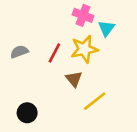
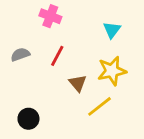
pink cross: (83, 15) -> (50, 16), moved
yellow star: (84, 49) -> (112, 71), moved

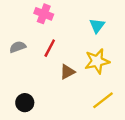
brown triangle: (78, 83) -> (67, 72), turned 42
yellow line: (100, 106) -> (103, 100), moved

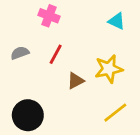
cyan triangle: (97, 26) -> (117, 21), moved, turned -42
black circle: (25, 103) -> (28, 115), size x1.5

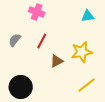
cyan triangle: (117, 21) -> (88, 16), turned -32
gray semicircle: (20, 53) -> (15, 40), turned -32

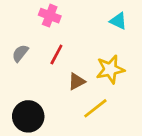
cyan triangle: (88, 16) -> (118, 21), turned 32
yellow line: (87, 85) -> (95, 108), moved

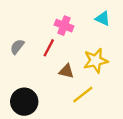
pink cross: (50, 16) -> (64, 26), moved
brown triangle: (77, 81) -> (66, 71), turned 42

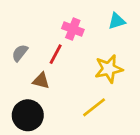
cyan triangle: (103, 19) -> (117, 21), turned -42
brown triangle: (66, 71) -> (41, 81), moved

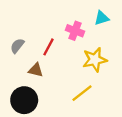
pink cross: (73, 29) -> (75, 31), moved

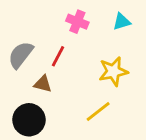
pink cross: (75, 31) -> (77, 22), moved
gray semicircle: (17, 46) -> (21, 55), size x1.5

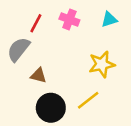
red line: (58, 56) -> (36, 23), moved
black circle: (29, 120) -> (51, 108), moved

